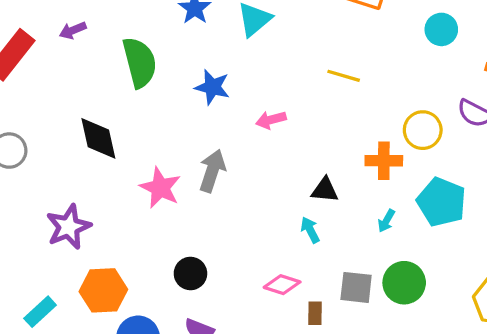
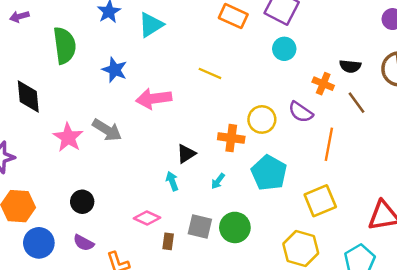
pink arrow: (271, 120) -> (154, 99), size x1.6
gray arrow: (212, 171) -> (107, 130), turned 96
black triangle: (325, 190) -> (186, 154), turned -45
cyan arrow: (386, 221) -> (218, 181), moved

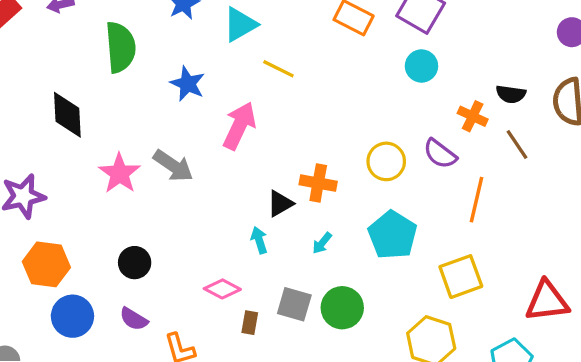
yellow line: (210, 73) -> (278, 69), moved
pink arrow: (154, 99) -> (239, 126), turned 120
orange cross: (231, 138) -> (318, 183), moved

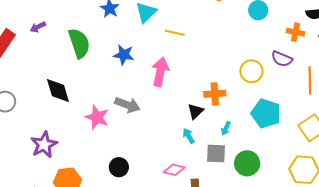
gray square: (294, 304) -> (216, 153), moved

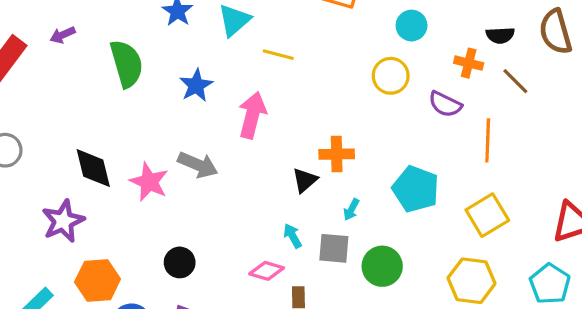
blue star: (124, 55) -> (196, 85), turned 30
yellow circle: (251, 71) -> (391, 76), moved
black diamond: (58, 90) -> (93, 168), moved
cyan arrow: (189, 136) -> (293, 236), moved

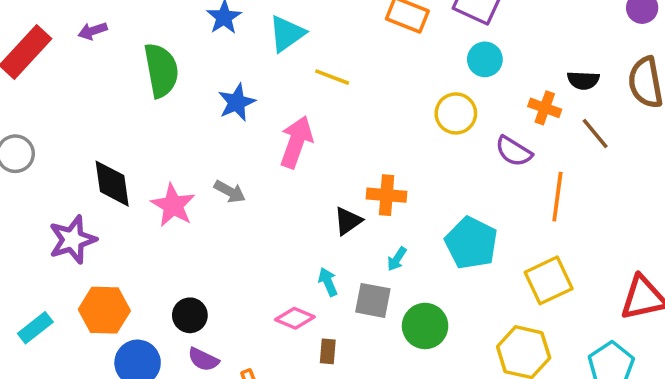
gray arrow: (198, 165) -> (230, 192), size x0.7
black circle: (180, 262) -> (190, 315), moved

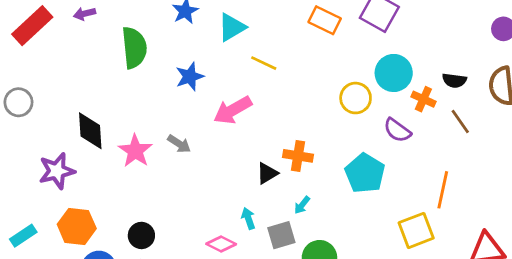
cyan circle: (485, 59) -> (394, 73), moved, size x1.4
pink arrow: (296, 142) -> (233, 110), turned -144
orange line: (557, 197) -> (443, 190), moved
cyan pentagon: (471, 243) -> (365, 173), moved
gray square: (373, 300) -> (281, 235), turned -32

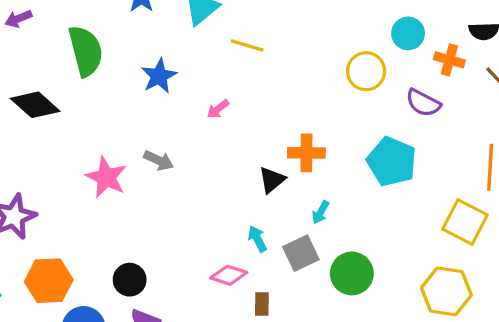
cyan circle: (394, 73) -> (408, 33), size x0.7
pink arrow: (233, 110) -> (218, 109), size x0.5
black diamond: (90, 131) -> (35, 105), moved, turned -36
yellow square: (416, 230) -> (465, 222), turned -33

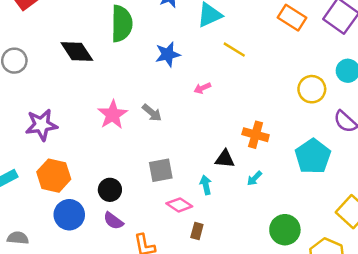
black triangle: (272, 180) -> (225, 159), moved, turned 30
gray square: (301, 253) -> (161, 170), moved
green circle: (352, 273) -> (285, 230), moved

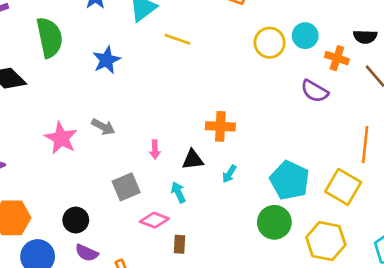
pink arrow: (202, 88) -> (155, 150), moved, turned -56
yellow circle: (312, 89) -> (270, 43), moved
cyan pentagon: (313, 156) -> (290, 180), moved

